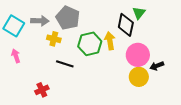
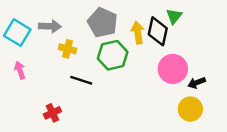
gray pentagon: (68, 18) -> (103, 23), moved
yellow arrow: (110, 41) -> (138, 33), moved
yellow circle: (139, 77) -> (190, 109), moved

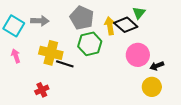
black diamond: (158, 31) -> (126, 25), turned -60
yellow cross: (67, 49) -> (51, 53), moved, size x1.6

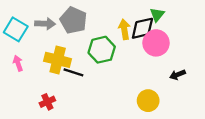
gray pentagon: (82, 18) -> (73, 20), moved
black diamond: (126, 25) -> (142, 28), turned -55
pink circle: (138, 55) -> (156, 43), moved
yellow circle: (152, 87) -> (148, 101), moved

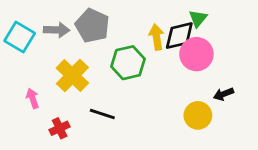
yellow cross: (58, 60) -> (72, 76), turned 30
pink arrow: (18, 63) -> (32, 98), moved
black line: (73, 72) -> (102, 114), moved
yellow circle: (148, 101) -> (198, 115), moved

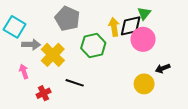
gray arrow: (57, 30) -> (31, 45), moved

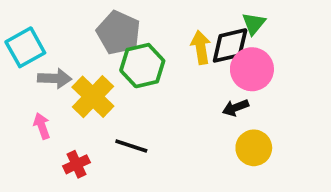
cyan square: (15, 27) -> (25, 47), turned 30
green hexagon: (93, 46) -> (142, 66), moved
black arrow: (163, 68) -> (236, 108), moved

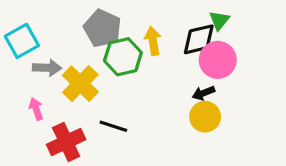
yellow arrow: (201, 47) -> (153, 41), moved
yellow circle: (254, 148) -> (205, 117), moved
red cross: (76, 164) -> (66, 142), size x1.6

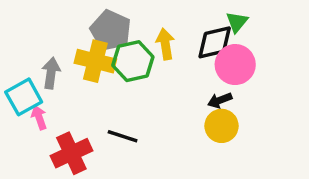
cyan square: (22, 41) -> (24, 97), moved
gray arrow: (47, 68) -> (51, 73), turned -84
yellow cross: (80, 84) -> (95, 61), moved, turned -30

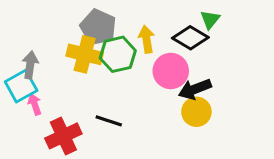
black diamond: (215, 42) -> (190, 38), turned 44
pink circle: (235, 65) -> (171, 71), moved
gray arrow: (51, 73) -> (30, 65), moved
black arrow: (220, 100) -> (195, 89), size x1.5

